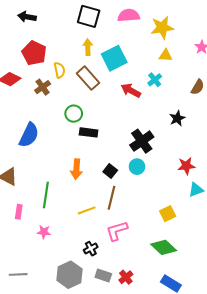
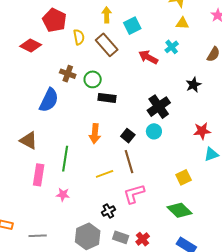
cyan square: (114, 58) -> (132, 26), size x0.7
brown cross: (43, 87) -> (68, 74), moved, turned -35
brown line: (112, 198) -> (129, 162), turned -30
pink rectangle: (19, 212) -> (39, 175), size x1.5

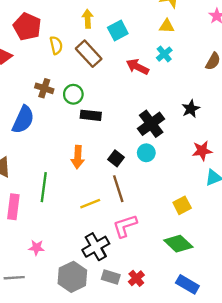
yellow triangle: (182, 23) -> (167, 26), moved
black star: (193, 85) -> (191, 109), moved
pink star: (63, 195) -> (36, 248), moved
black cross: (108, 211) -> (96, 247), size x1.6

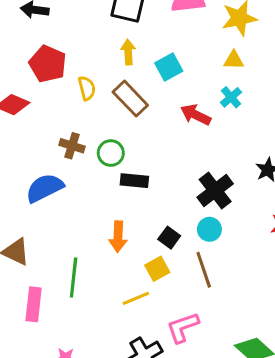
blue semicircle: (23, 120) -> (45, 188), turned -140
brown line: (118, 189) -> (204, 270), moved
yellow square: (182, 205) -> (157, 269), moved

